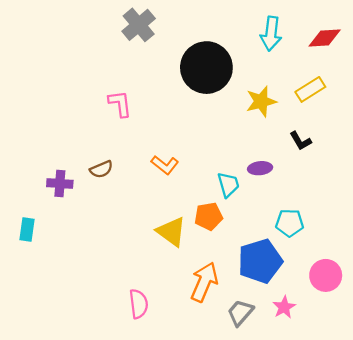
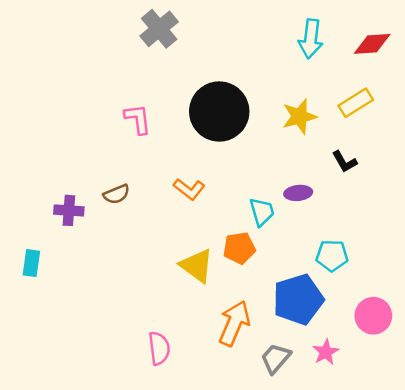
black circle: (206, 68) -> (219, 112), moved

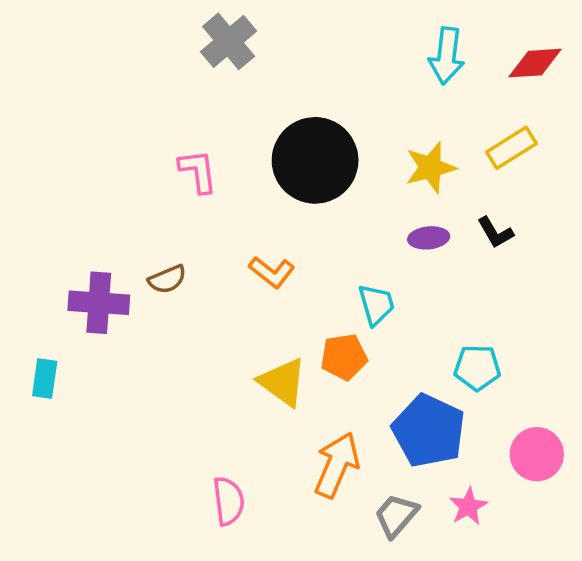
purple ellipse: (298, 193) -> (429, 238), moved
purple cross: (69, 210) -> (99, 303), size x1.4
blue pentagon: (298, 299) -> (429, 431), turned -30

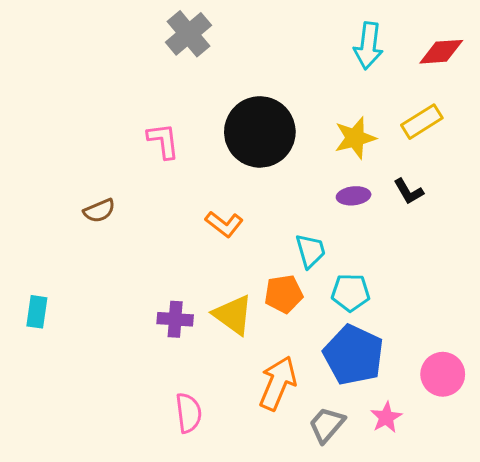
brown semicircle: (167, 279) -> (99, 211), moved
purple cross: (99, 303) -> (175, 319), moved, size x0.7
cyan pentagon: (477, 368) -> (351, 292), moved

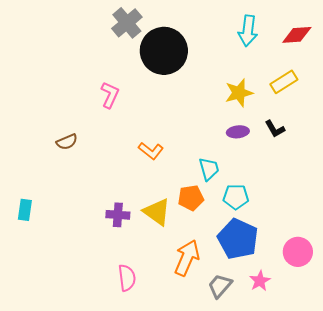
black circle: (260, 132) -> (164, 51), moved
pink L-shape: (163, 141) -> (110, 95), turned 32

